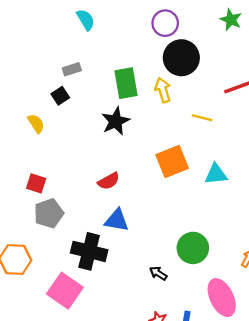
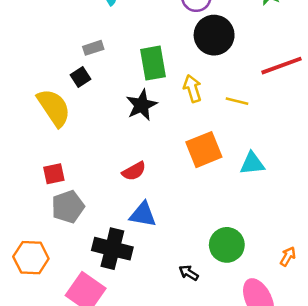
yellow arrow: (163, 90) -> (192, 88), moved
yellow semicircle: (36, 123) -> (54, 108), size x1.8
red square: (36, 183) -> (54, 174), turned -30

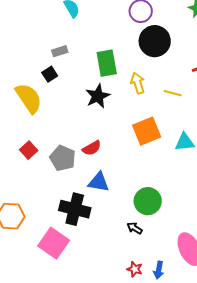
red square: (54, 174) -> (29, 150), turned -30
gray pentagon: (68, 207) -> (63, 158), moved, turned -30
green circle: (227, 245) -> (148, 201), moved

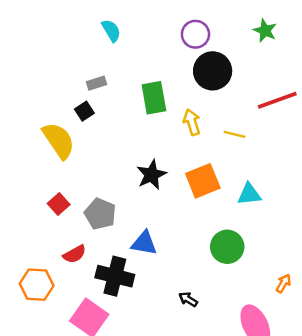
black star: (98, 96) -> (151, 175), moved
red semicircle: (92, 148) -> (75, 254), moved
green circle: (148, 201) -> (227, 247), moved

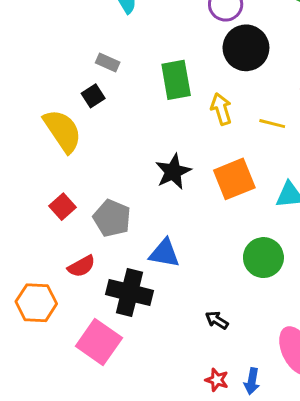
gray rectangle: (97, 83) -> (108, 62), turned 42

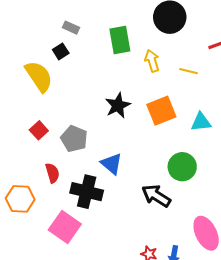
blue triangle: (164, 253) -> (112, 164), turned 30
red semicircle: (81, 266) -> (52, 173), turned -78
black arrow: (217, 320) -> (156, 196), moved, size x1.8

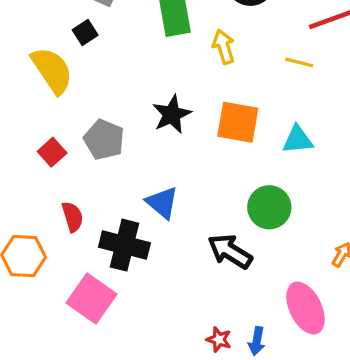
yellow line: (188, 71) -> (299, 62), moved
orange square: (161, 111) -> (238, 122), turned 32
gray pentagon: (74, 139) -> (104, 140), moved

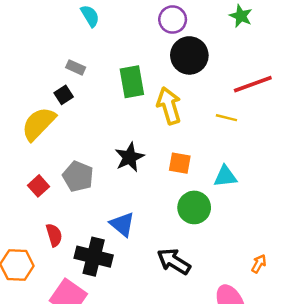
yellow arrow: (224, 47) -> (169, 106), size x1.4
yellow semicircle: (52, 70) -> (39, 124), turned -102
orange square: (238, 122) -> (180, 163), size x0.7
green circle: (269, 207) -> (194, 207), moved

